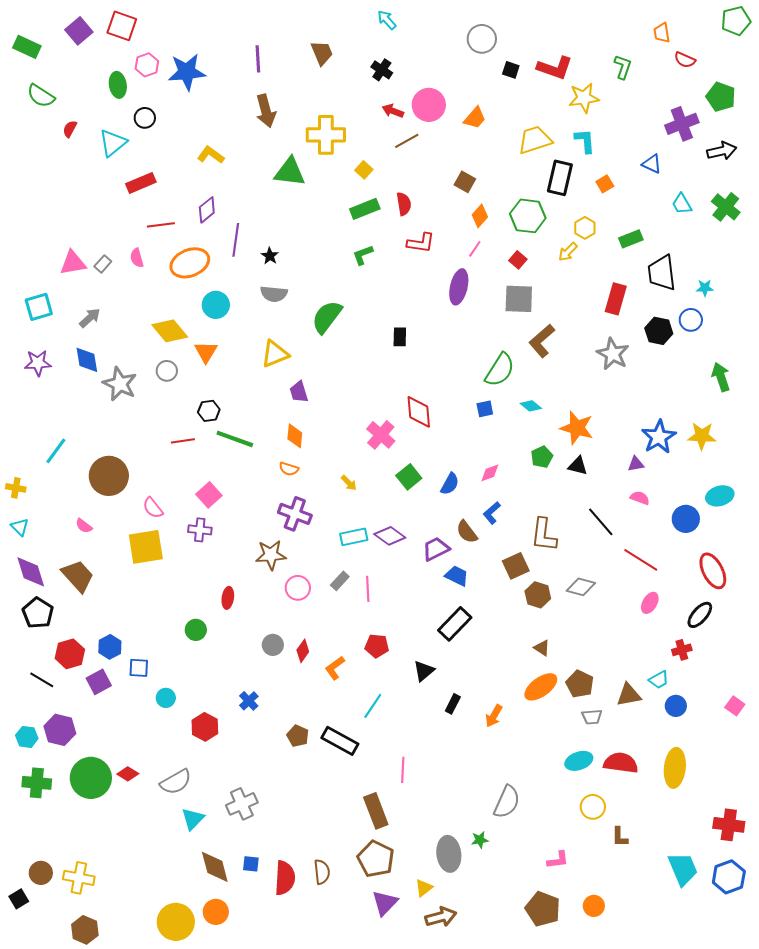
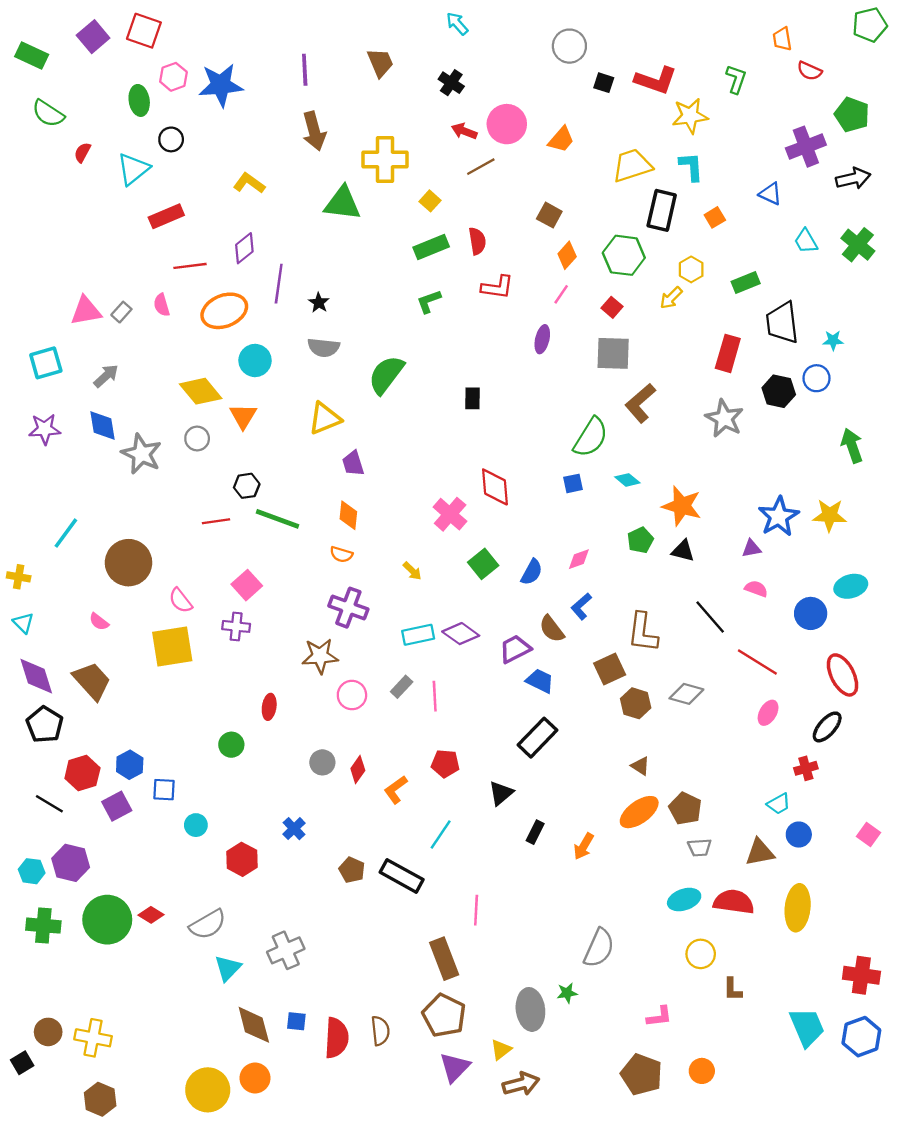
purple ellipse: (459, 287) -> (542, 339), size x0.7
brown triangle: (629, 695) -> (760, 852), moved

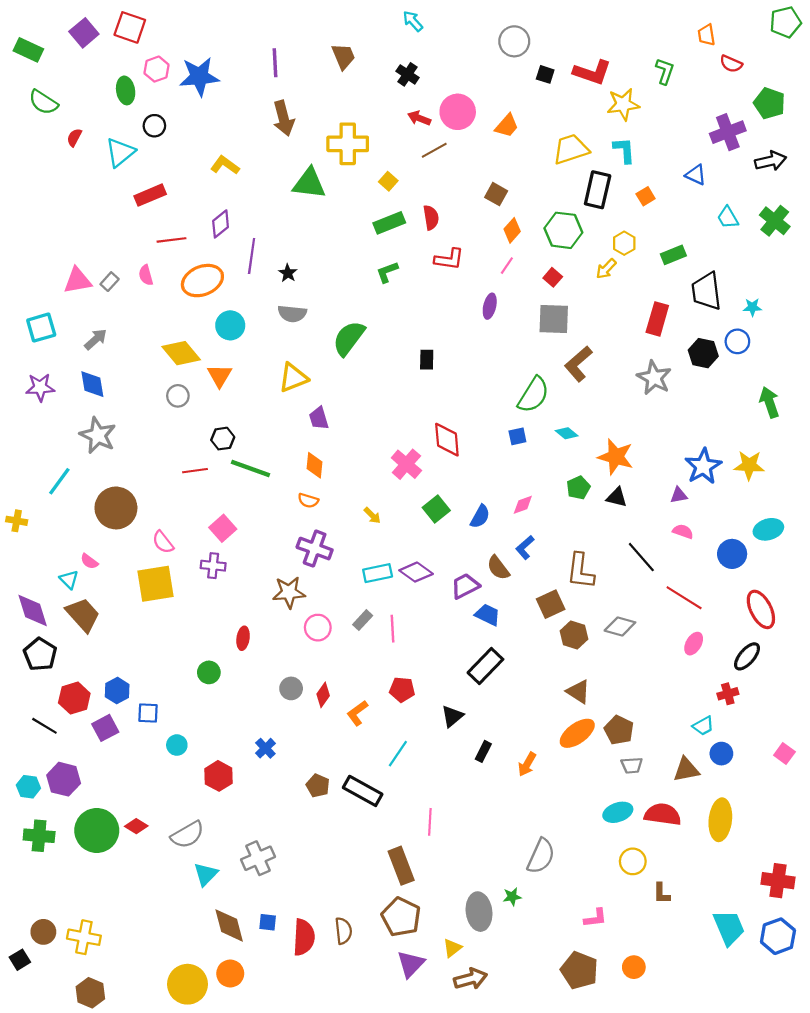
gray star: (142, 454) -> (98, 435), moved
cyan triangle: (23, 623) -> (69, 580), moved
brown triangle: (640, 766) -> (578, 692), size x1.4

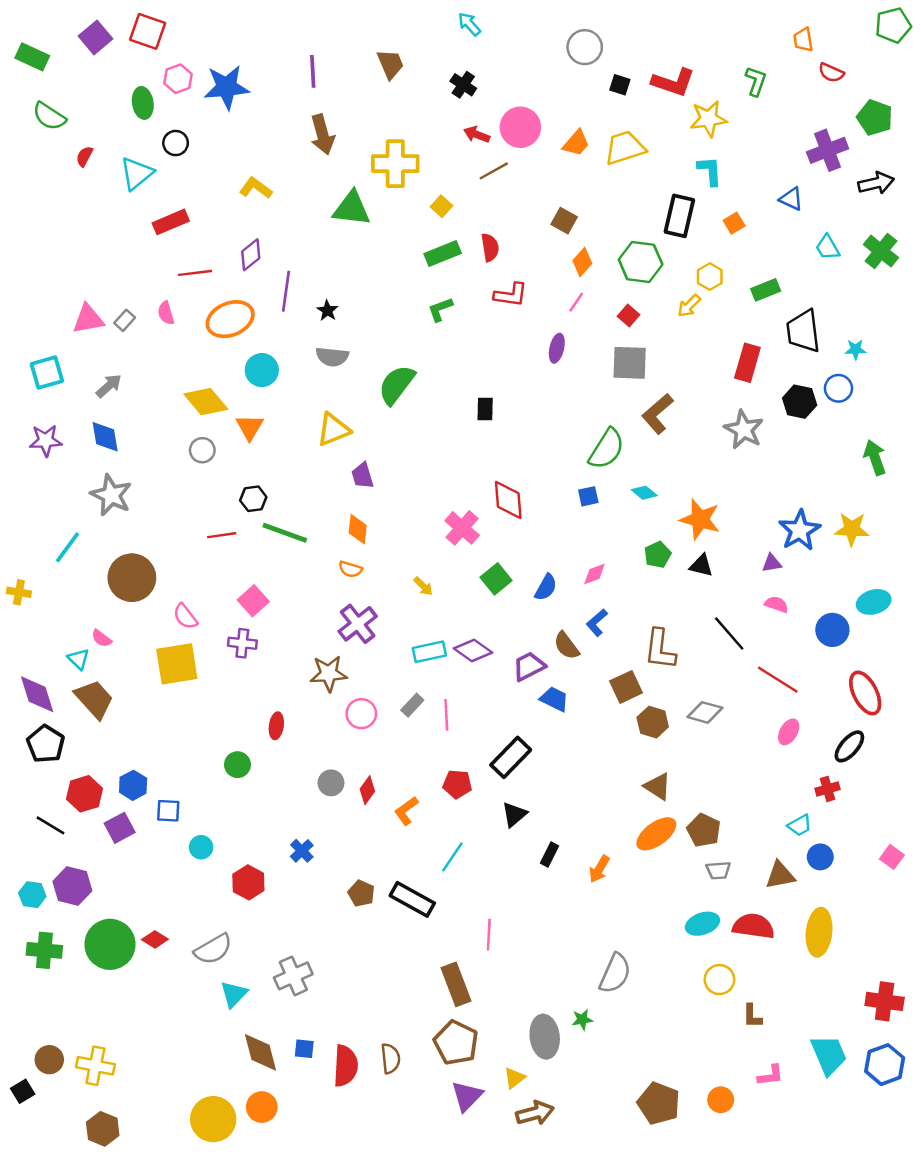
yellow trapezoid: (571, 149) -> (625, 148), moved
purple cross: (315, 549) -> (358, 624), turned 32
black rectangle: (485, 666) -> (511, 757), moved
pink L-shape: (595, 918) -> (770, 1075), moved

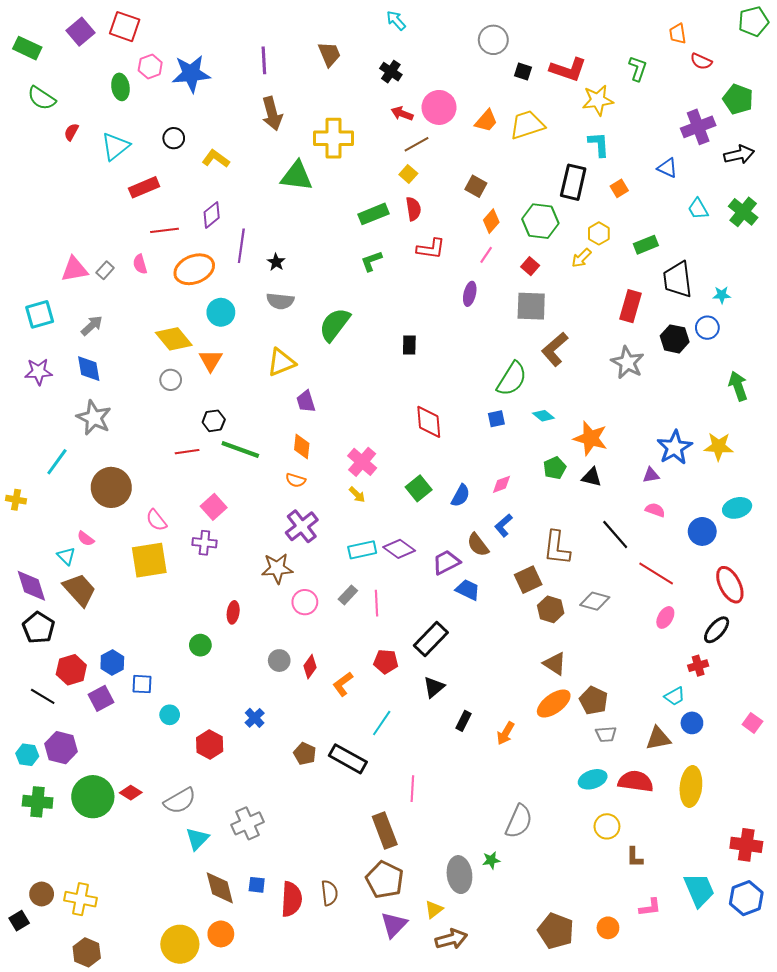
black circle: (176, 143) -> (174, 138), moved
yellow square: (441, 206) -> (408, 174), moved
pink cross: (462, 528) -> (362, 462), moved

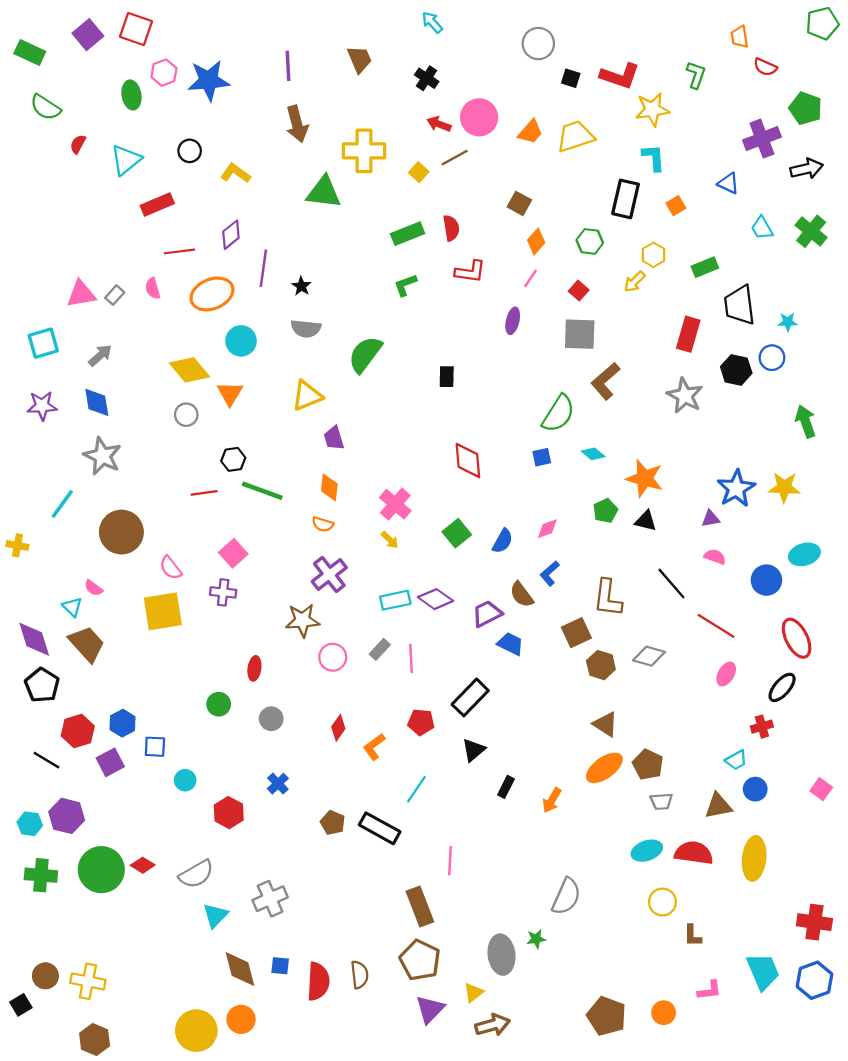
yellow square: (408, 174) -> (419, 172), moved
green hexagon: (540, 221) -> (590, 241), size x0.7
gray circle: (279, 661) -> (271, 719), moved

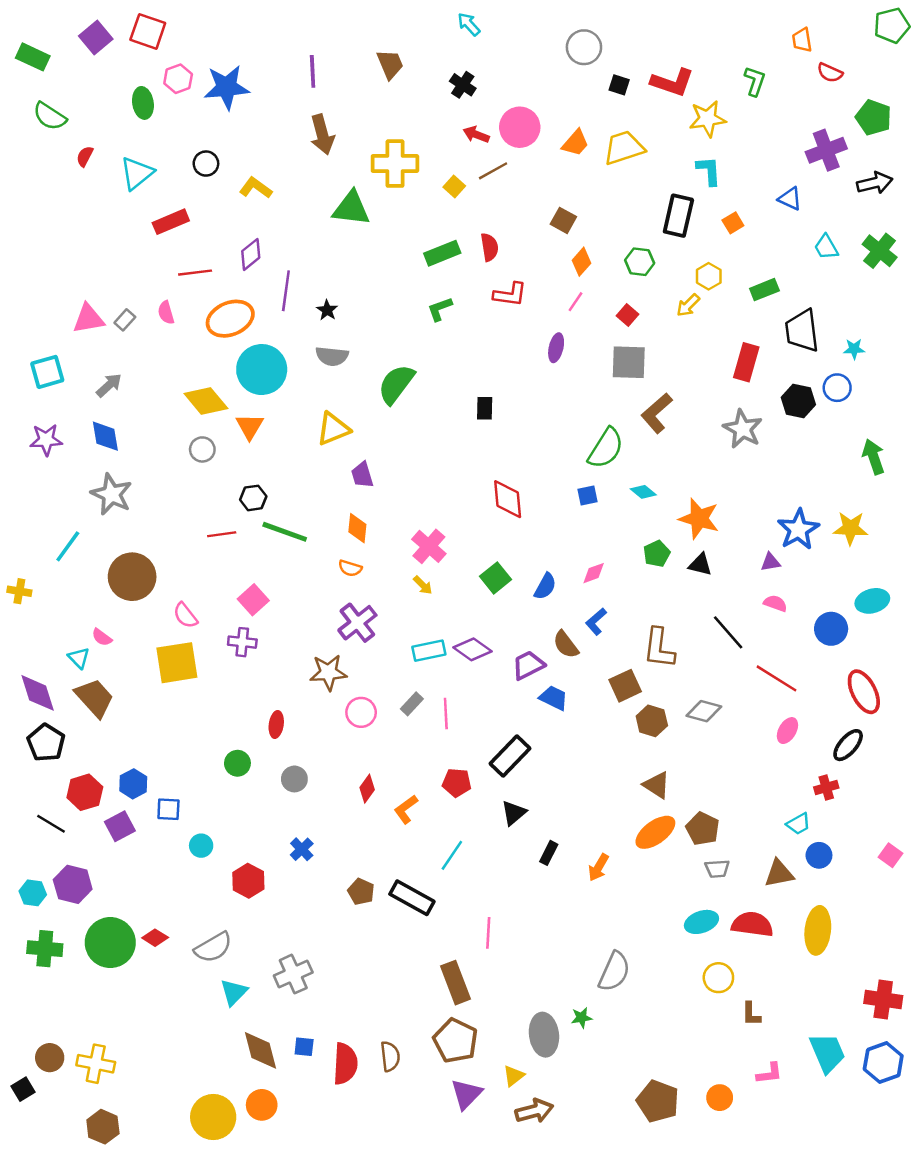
cyan circle: (241, 341) -> (262, 370), size x1.5

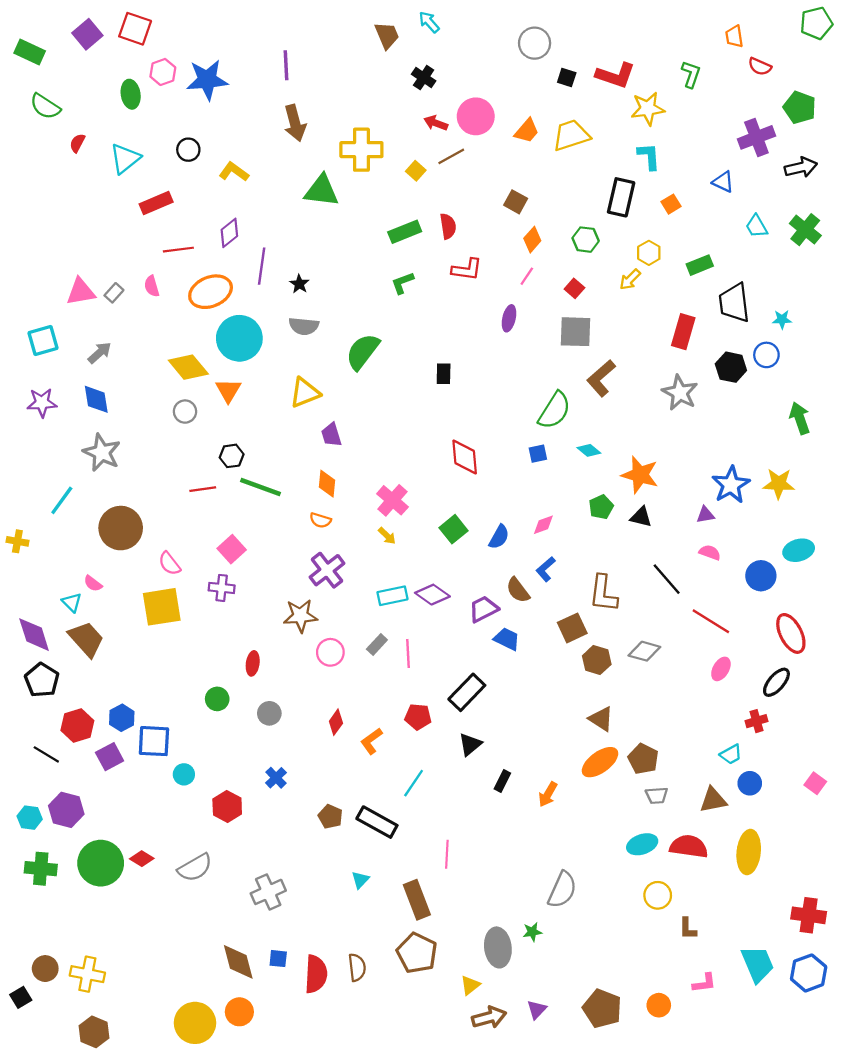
brown trapezoid: (390, 64) -> (387, 35), moved
blue square: (168, 809) -> (154, 741), size x1.5
cyan triangle: (234, 992) -> (360, 880), moved, size x0.7
purple triangle: (466, 1094) -> (537, 1010), moved, size x0.7

